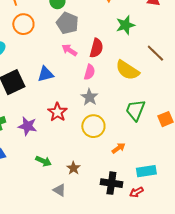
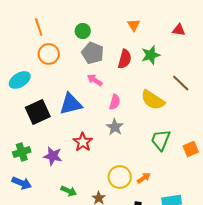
red semicircle: (96, 48) -> (125, 59), moved
blue triangle: (45, 74) -> (71, 104), size x1.4
yellow circle: (93, 126) -> (120, 177), moved

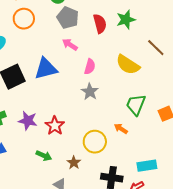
red semicircle: (125, 59) -> (100, 24), turned -30
red star: (83, 142) -> (55, 126), moved
orange arrow: (144, 178) -> (121, 129), moved, turned -112

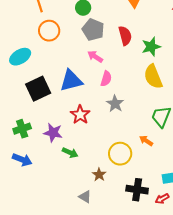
green star: (126, 20) -> (151, 47), moved
yellow semicircle: (128, 65) -> (153, 77), turned 35
pink semicircle: (90, 67) -> (106, 79), moved
red star: (55, 126) -> (80, 115), moved
green arrow: (44, 156) -> (70, 153), moved

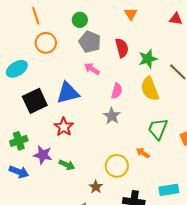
pink semicircle: (106, 79) -> (117, 91), moved
red star: (80, 115) -> (64, 127), moved
purple star: (53, 133) -> (43, 155), moved

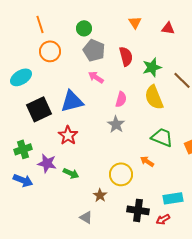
red triangle: (176, 19) -> (168, 28), moved
green trapezoid: (158, 129) -> (162, 137), turned 90

